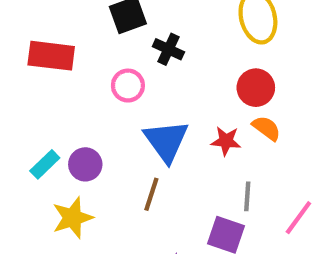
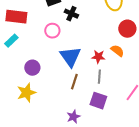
red circle: (256, 88) -> (127, 29), moved
cyan rectangle: (45, 164) -> (11, 41), moved
brown line: (151, 194) -> (74, 82), moved
gray line: (247, 196) -> (99, 77), moved

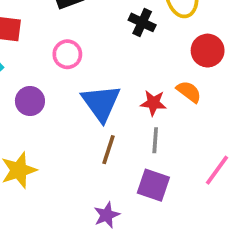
black cross: (71, 14) -> (142, 22), moved
purple circle: (32, 68) -> (30, 101), moved

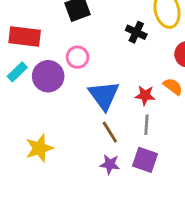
purple circle: (30, 101) -> (48, 76), moved, size x1.4
brown line: (108, 150) -> (110, 132), turned -50
purple star: (107, 215) -> (110, 164), moved, turned 30

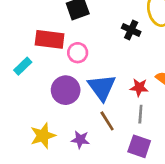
red rectangle: (25, 37) -> (50, 39), moved
purple circle: (48, 76) -> (66, 90), moved
purple star: (110, 164) -> (80, 140), moved

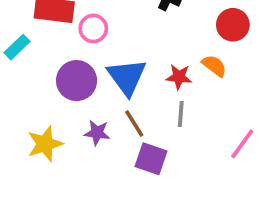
purple star: (80, 140) -> (97, 133), moved
purple square: (139, 146) -> (151, 159), moved

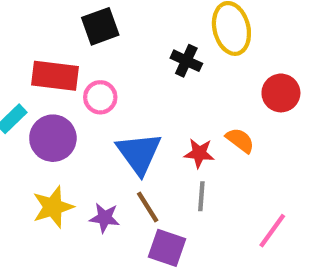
red circle: (233, 25) -> (281, 93), moved
purple circle: (77, 81) -> (53, 138), moved
yellow star: (45, 144) -> (53, 207), moved

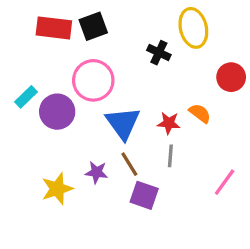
red rectangle: (55, 76) -> (54, 28), moved
pink circle: (100, 97) -> (93, 80), size x1.6
yellow star: (53, 207) -> (57, 189), moved

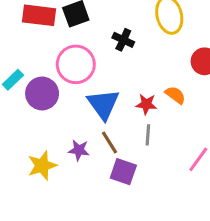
black cross: (159, 53) -> (123, 40), moved

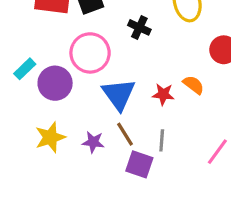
gray line: (148, 135) -> (162, 140), moved
yellow star: (42, 165) -> (50, 137), moved

